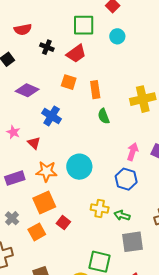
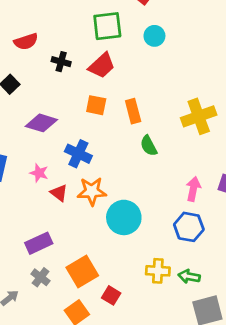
pink star: (13, 132) -> (39, 173), moved
orange star: (47, 171) -> (92, 191), moved
gray cross: (12, 218) -> (41, 277), moved

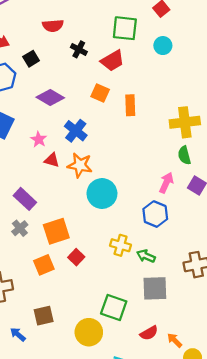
green semicircle: (149, 146) -> (184, 155), moved
red triangle: (59, 193) -> (52, 160), turned -35
purple rectangle: (39, 243) -> (25, 199), turned 55

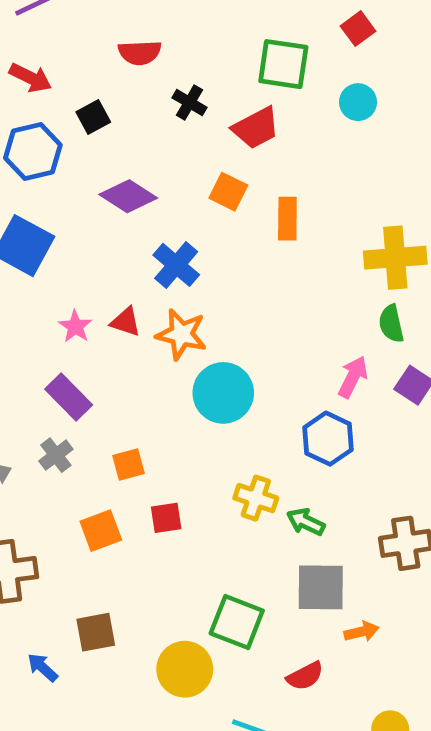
pink star: (39, 139) -> (75, 326), moved
orange square: (56, 231) -> (129, 464), size x0.6
red square: (76, 257) -> (166, 518), turned 35
orange arrow: (175, 340) -> (362, 632), moved, turned 119

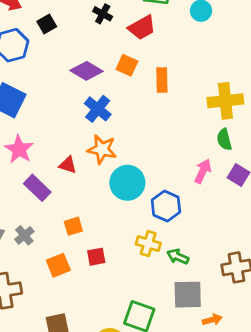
purple diamond: (128, 196) -> (86, 71), moved
red triangle: (126, 322) -> (68, 165), moved
pink star: (75, 326) -> (19, 149), moved, size x1.5
blue hexagon: (328, 439) -> (166, 206), moved
gray cross: (56, 455) -> (24, 235), moved

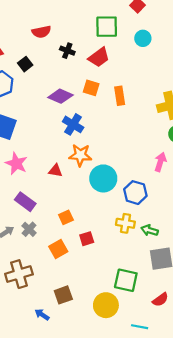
purple rectangle: (37, 188) -> (25, 202), moved

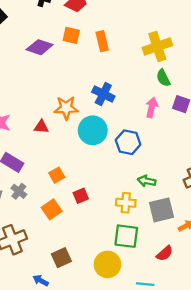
blue cross: (73, 124) -> (103, 94), moved
yellow cross: (125, 223) -> (126, 203), moved

